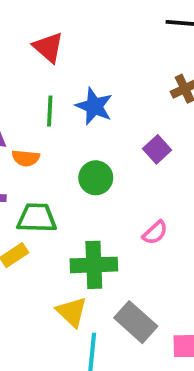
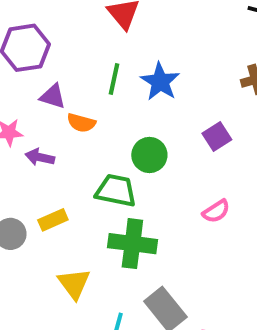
green trapezoid: (37, 218) -> (116, 191), moved
pink semicircle: (155, 233) -> (216, 211), moved
yellow triangle: (72, 312) -> (74, 284), moved

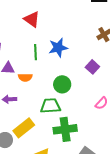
blue star: (160, 82) -> (58, 48), turned -30
yellow rectangle: (53, 220) -> (24, 128), size x1.5

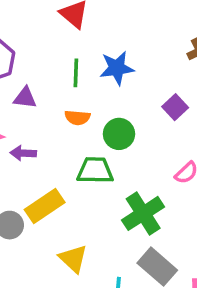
orange semicircle: (25, 77) -> (77, 117), moved
green cross: (65, 129) -> (143, 213), moved, turned -30

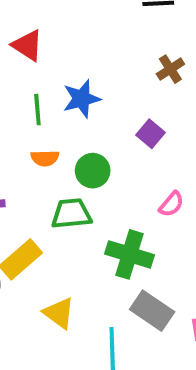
green cross: (143, 213) -> (129, 254), turned -33

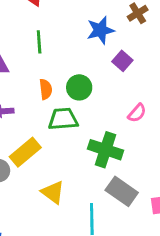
blue star: (81, 99) -> (100, 30), moved
orange semicircle: (45, 158) -> (46, 89), moved, turned -96

